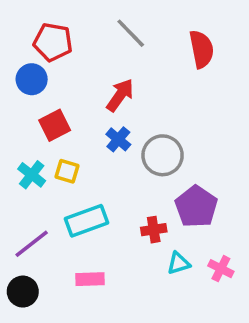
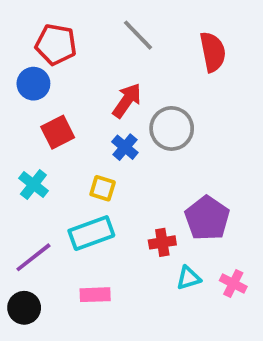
gray circle: (163, 155) -> (172, 128), moved
yellow square: (67, 171) -> (103, 188), moved

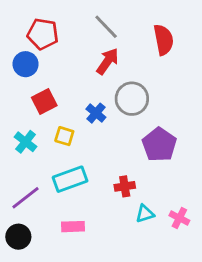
red arrow: (127, 100) -> (107, 61), moved
yellow square: (103, 188) -> (64, 136), moved
purple pentagon: (207, 218) -> (159, 145), moved

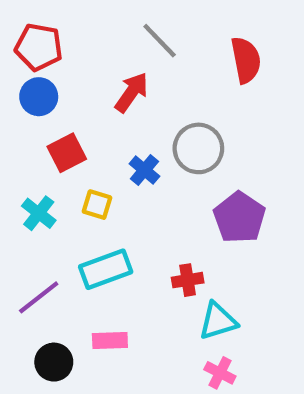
red pentagon: (43, 34) -> (39, 47), moved
red arrow: (107, 61) -> (132, 92), moved
cyan triangle: (145, 214) -> (218, 321), size x1.4
pink cross: (179, 218) -> (220, 373), moved
black circle: (18, 237) -> (54, 362), moved

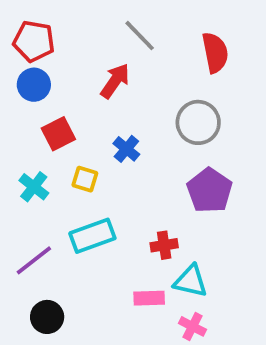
gray circle: (198, 148) -> (198, 122), moved
cyan triangle: (218, 321) -> (191, 281), turned 30
pink rectangle: (110, 340) -> (149, 298), moved

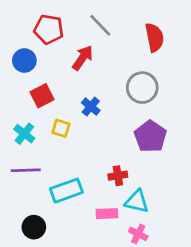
red pentagon: (34, 41) -> (49, 29), moved
cyan rectangle: (92, 236) -> (66, 191), moved
purple line: (34, 260) -> (26, 170), moved, turned 36

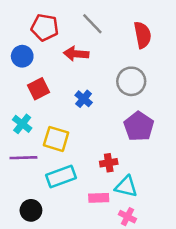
red arrow: (83, 58) -> (76, 54), turned -120
yellow square: (61, 128) -> (56, 139), moved, size x1.5

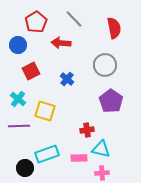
red pentagon: (45, 27) -> (36, 22), turned 30
cyan rectangle: (61, 177) -> (47, 154), moved
pink cross: (127, 217) -> (102, 173), turned -32

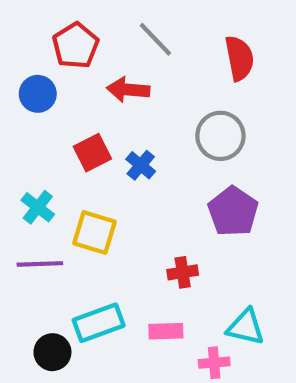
red square: (31, 71) -> (92, 153), moved
cyan triangle: (101, 149) -> (246, 327), moved

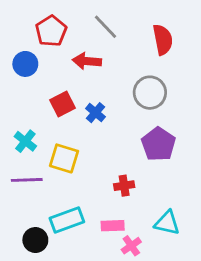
pink cross: (214, 363) -> (131, 246), moved, turned -30

